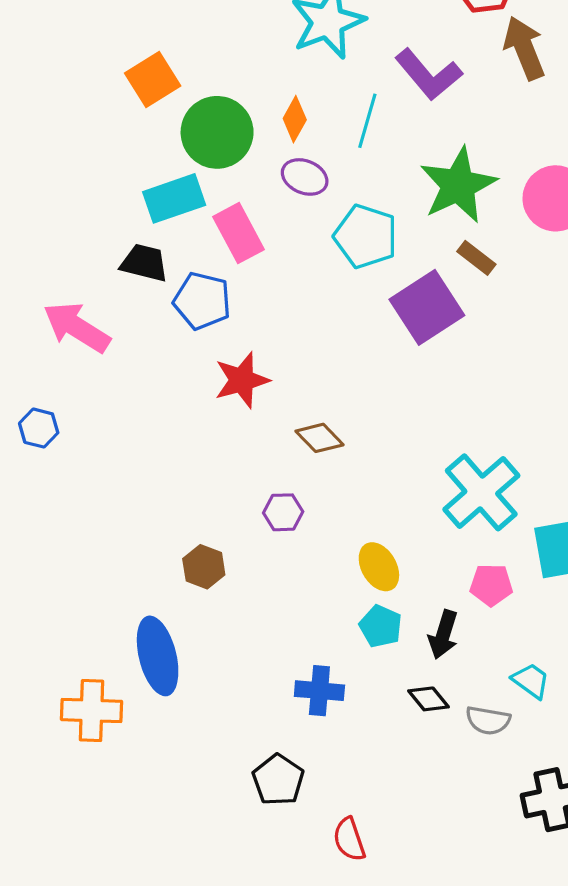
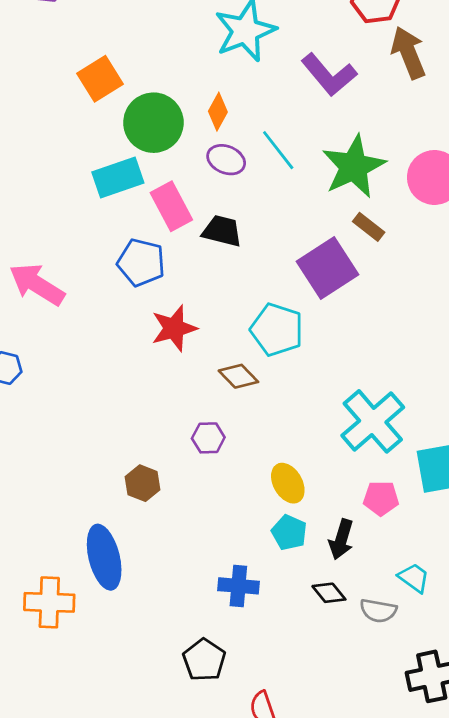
cyan line: (367, 121) -> (278, 150), moved, turned -54
cyan pentagon: (366, 236) -> (277, 330), moved
black trapezoid: (144, 263) -> (222, 231), moved

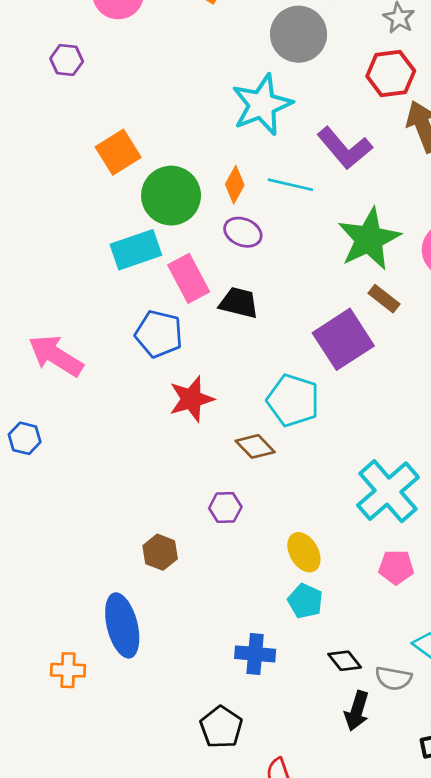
cyan line: (278, 150) -> (290, 185), moved, turned -39
black arrow: (341, 539) -> (357, 711), moved
orange cross: (49, 602) -> (68, 670), size x0.7

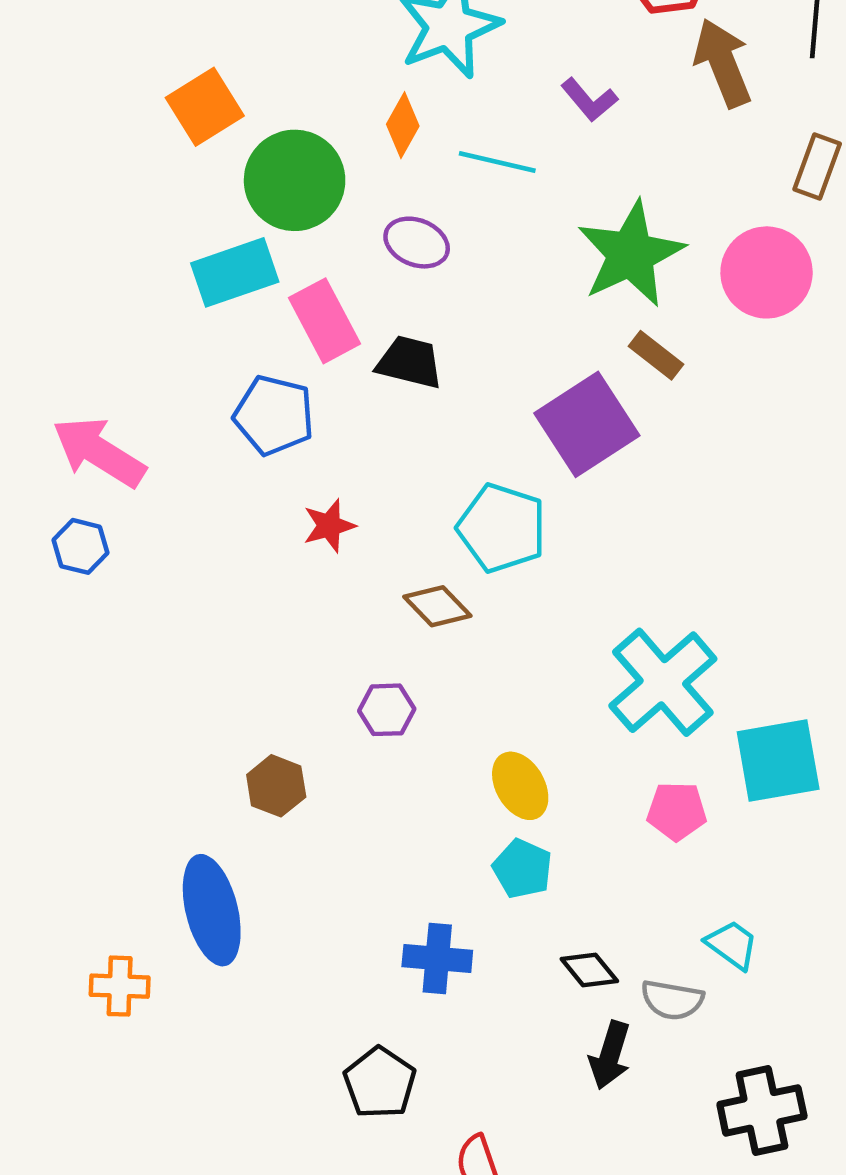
purple L-shape: (345, 148) -> (589, 100), size x0.6
orange diamond: (235, 185) -> (403, 125), moved
red star: (191, 399) -> (329, 526), size x0.7
blue hexagon: (25, 438) -> (80, 546), moved

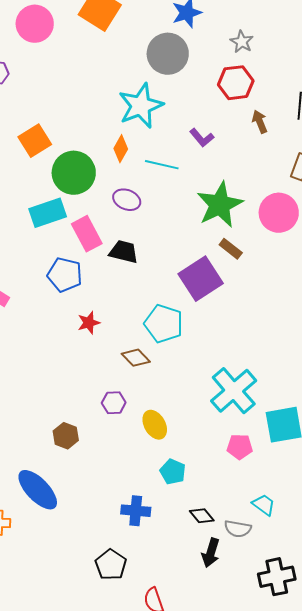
brown arrow: (723, 63) -> (260, 122), size x0.6
yellow ellipse: (520, 786) -> (155, 425), moved
blue ellipse: (212, 910) -> (38, 490), turned -30

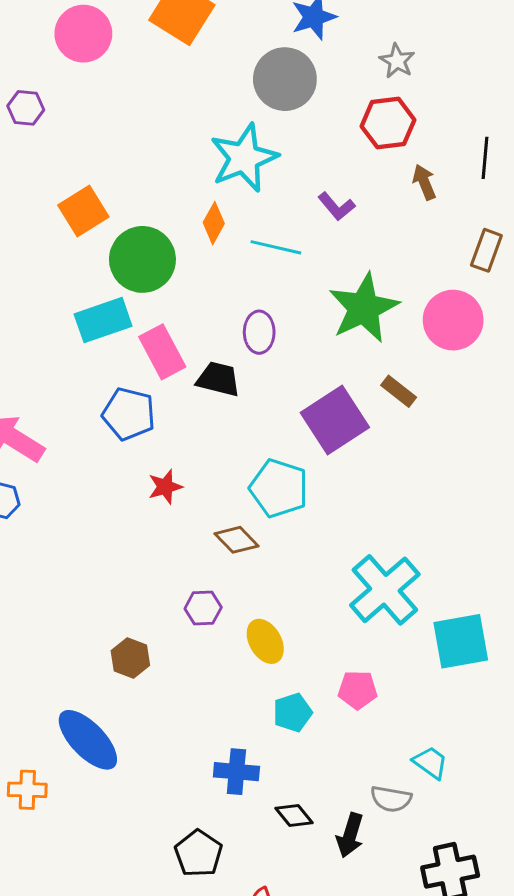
purple ellipse: (127, 200) -> (259, 332), moved, turned 68
brown rectangle: (231, 249) -> (399, 391), moved
pink pentagon: (240, 447) -> (358, 690), moved
cyan pentagon: (173, 472) -> (292, 713), turned 30
black diamond: (202, 516) -> (294, 816), moved

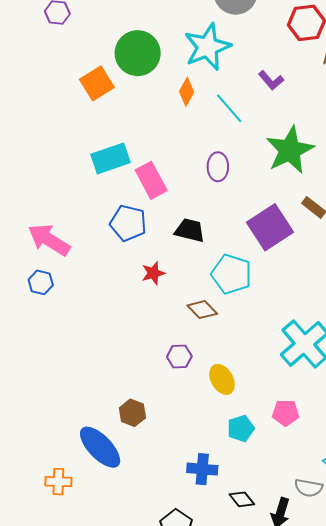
cyan line: (276, 247) -> (229, 108), turned 36
green circle: (142, 259) -> (138, 53), moved
black trapezoid: (218, 379) -> (190, 230), moved
brown hexagon: (130, 658) -> (132, 413), moved

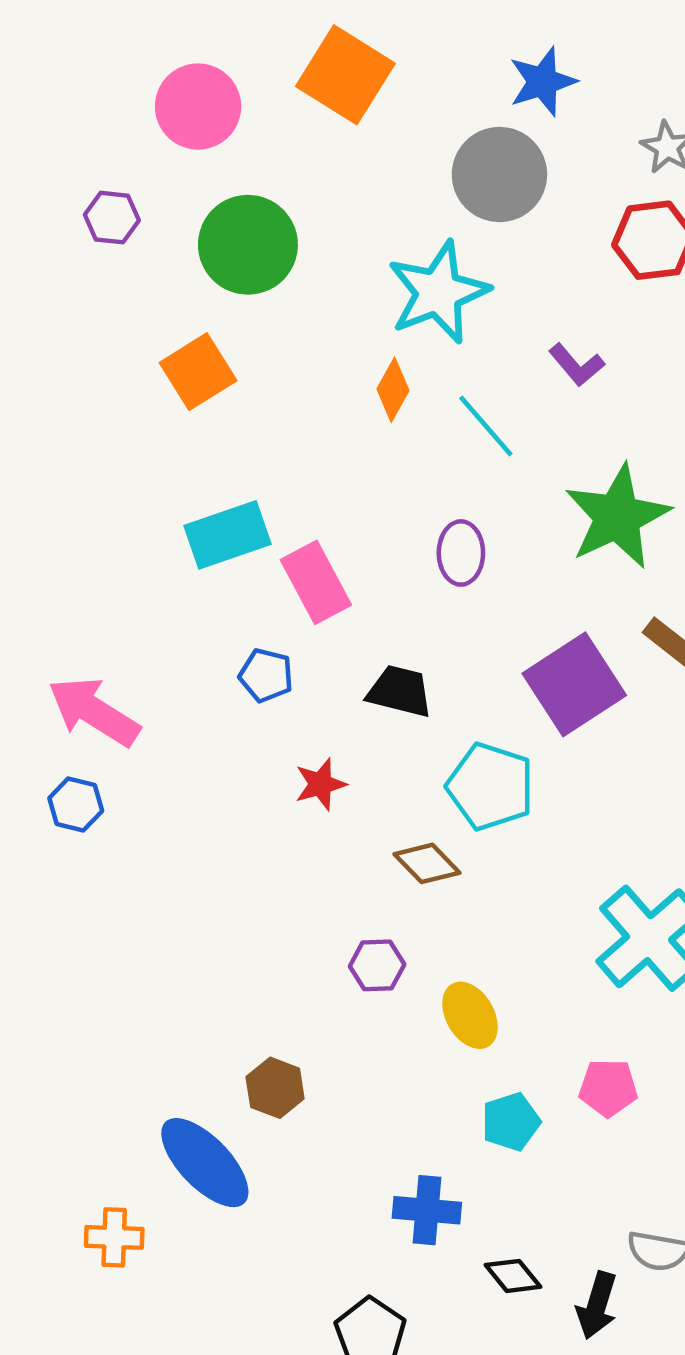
green circle: (138, 53) -> (248, 245), moved
blue pentagon: (128, 223) -> (266, 675), size x0.7

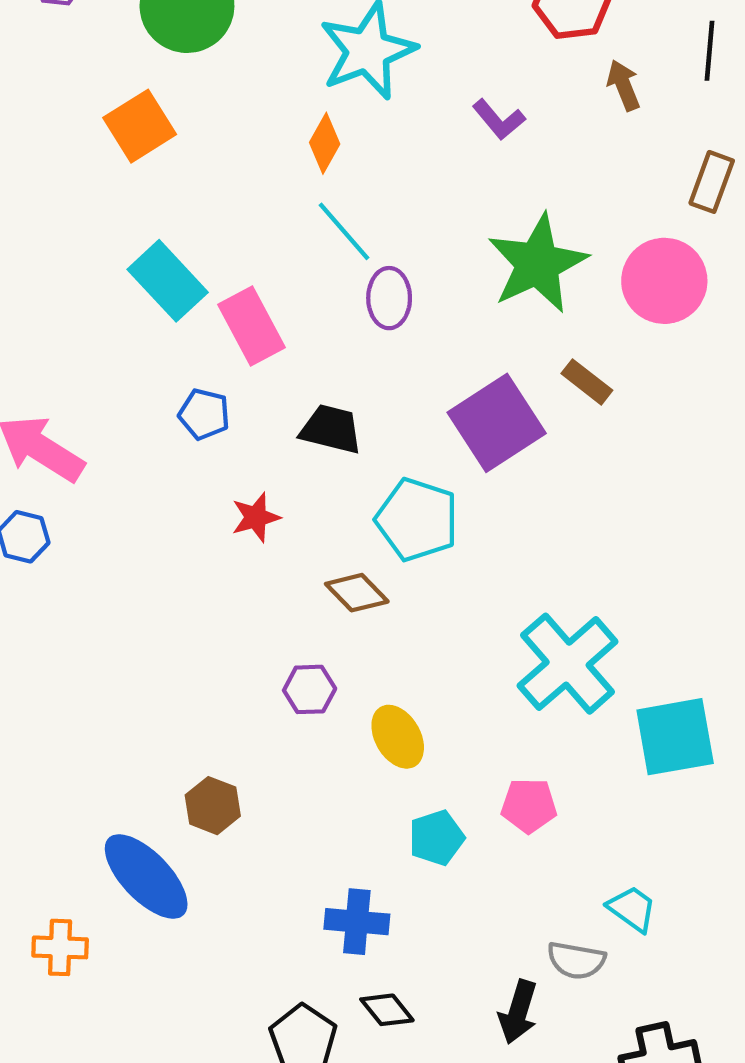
cyan line: (486, 426) -> (344, 231), moved
cyan rectangle: (228, 535) -> (168, 281), turned 66
black diamond: (513, 1276) -> (387, 1010), moved

